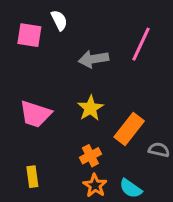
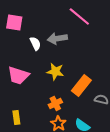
white semicircle: (59, 20) -> (35, 44), moved
pink line: (141, 44) -> (79, 16), moved, turned -75
yellow star: (90, 108) -> (55, 72), turned -30

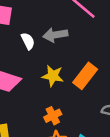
orange rectangle: (81, 86) -> (85, 76), moved

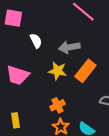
gray arrow: (55, 35) -> (69, 47), moved

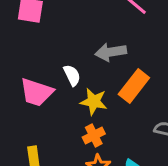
white semicircle: (36, 41) -> (72, 75), moved
yellow star: (58, 71) -> (94, 102), moved

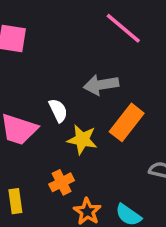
orange cross: (94, 136) -> (62, 182), moved

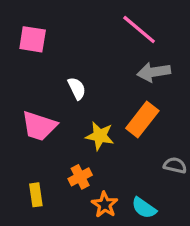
gray arrow: (101, 85) -> (154, 72), moved
white semicircle: (58, 110) -> (77, 88), moved

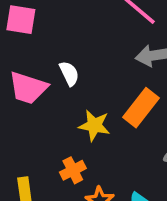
pink trapezoid: (39, 126) -> (28, 88), moved

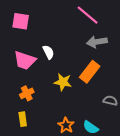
orange cross: (73, 170) -> (27, 93), moved

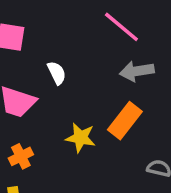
white semicircle: (48, 52) -> (57, 73), moved

